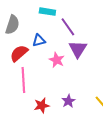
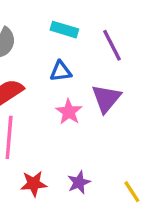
purple line: (68, 27) -> (112, 45), moved
blue triangle: (39, 40) -> (61, 71), moved

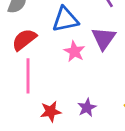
blue triangle: (61, 71) -> (65, 19), size x1.5

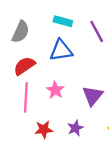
purple triangle: (104, 38) -> (93, 96), moved
pink star: (74, 51) -> (55, 90), moved

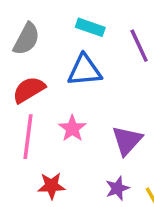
purple star: (75, 128) -> (117, 188), moved

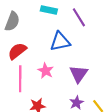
blue triangle: (85, 70) -> (60, 42), moved

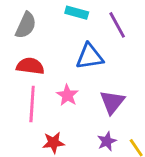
red semicircle: (17, 51) -> (30, 66), turned 42

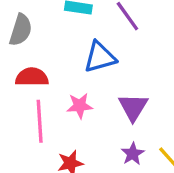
pink star: (67, 95) -> (80, 106), turned -30

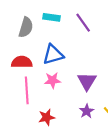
gray semicircle: (21, 30) -> (26, 27), moved
blue triangle: (100, 57) -> (53, 55), moved

